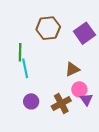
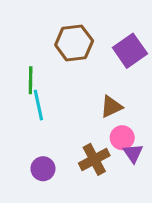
purple circle: (31, 101) -> (43, 169), moved

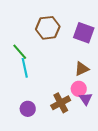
purple square: (130, 51) -> (84, 33), turned -35
green line: (31, 80) -> (20, 52), turned -42
brown triangle: (111, 107) -> (82, 69), moved

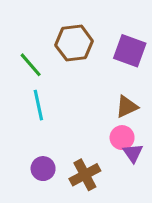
green line: (20, 52) -> (31, 65), moved
brown cross: (61, 103) -> (85, 175), moved

